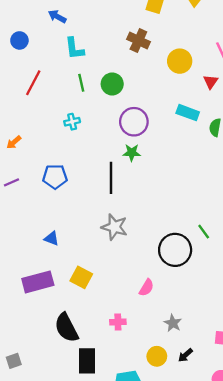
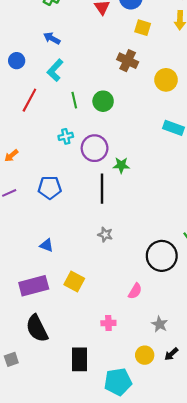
cyan L-shape: (74, 48) -> (55, 70), moved, turned 50
purple circle: (134, 122) -> (95, 148), moved
gray star: (114, 227) -> (105, 235), size x0.6
black semicircle: (66, 328) -> (37, 328), moved

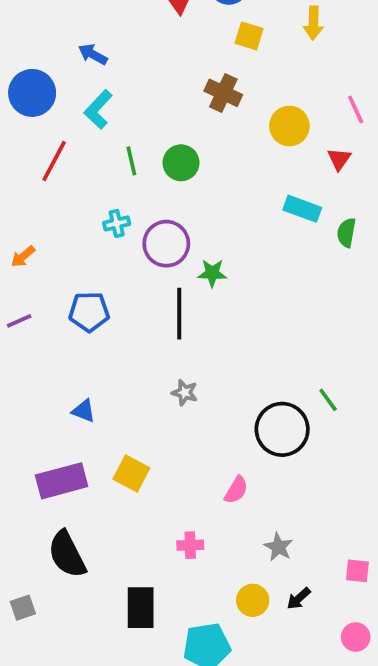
blue circle: (17, 61) -> (32, 93), size x1.6

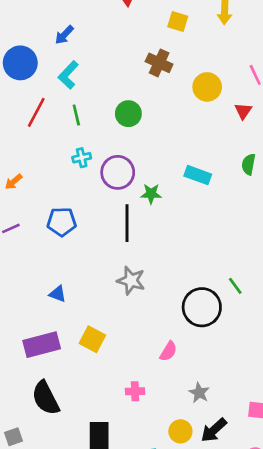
blue arrow: (93, 54) -> (64, 35), turned -75
green line: (131, 161) -> (76, 115), moved
cyan rectangle: (302, 209) -> (198, 175), moved
gray star: (185, 393) -> (131, 281), size x1.5
black arrow: (299, 598) -> (214, 430), size x1.5

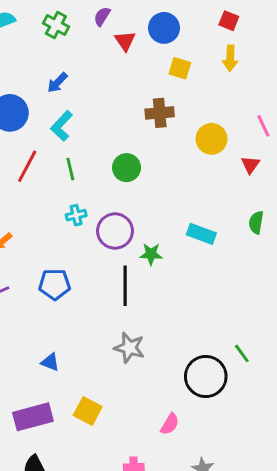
brown cross: (159, 63) -> (160, 113), turned -30

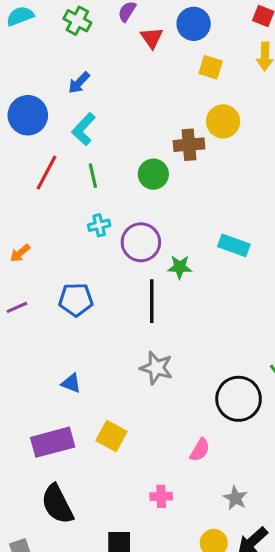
brown cross: (160, 113) -> (189, 145), moved
yellow circle: (212, 139) -> (223, 121), moved

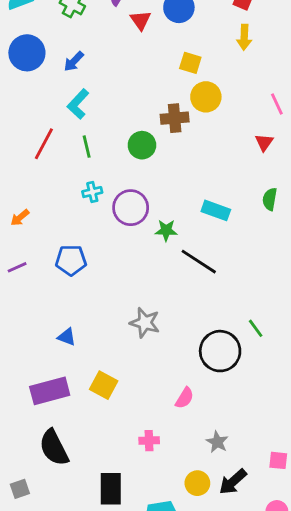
yellow square: (211, 67) -> (190, 63), moved
blue circle: (28, 115) -> (27, 53), moved
black line: (152, 301) -> (199, 262), moved, turned -57

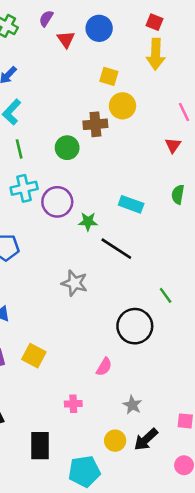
yellow arrow: (244, 37) -> (156, 54), size x1.4
cyan cross: (92, 192) -> (24, 188), size x1.5
gray star: (145, 323) -> (74, 283), moved
green line: (256, 328) -> (166, 295), moved

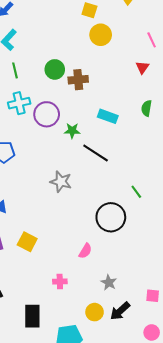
brown cross: (95, 124) -> (78, 80), moved

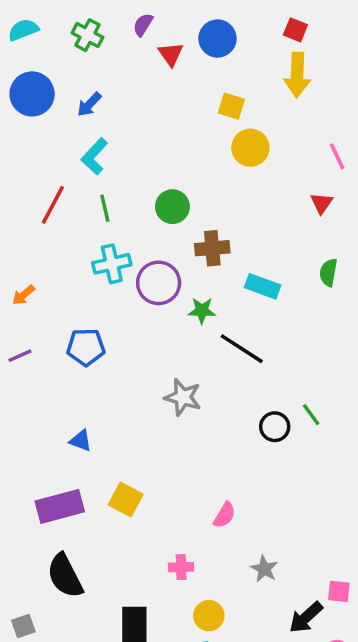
brown cross: (78, 80) -> (212, 248), moved
black circle: (111, 217) -> (275, 427), moved, size x0.6
black arrow: (120, 311) -> (306, 617), moved
yellow circle: (95, 312) -> (209, 616), moved

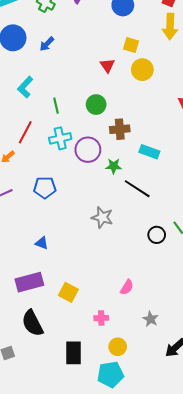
red triangle: (171, 54) -> (107, 66), moved
cyan L-shape: (94, 156) -> (25, 87), moved
red line: (53, 205) -> (25, 132), moved
yellow square: (126, 500) -> (68, 292), moved

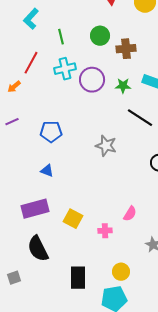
brown cross: (120, 129) -> (126, 49), moved
green star: (114, 166) -> (123, 86), moved
blue pentagon: (45, 188) -> (51, 132), moved
pink cross: (101, 318) -> (105, 231), moved

